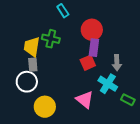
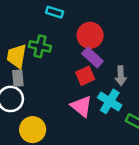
cyan rectangle: (63, 11) -> (55, 12), turned -40
purple rectangle: (94, 48) -> (93, 57), turned -54
pink triangle: (85, 100) -> (82, 106), moved

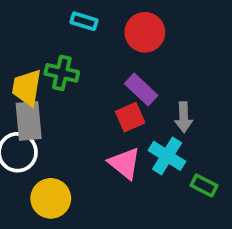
red circle: (90, 35) -> (145, 32), moved
gray rectangle: (18, 78) -> (29, 121), size x1.5

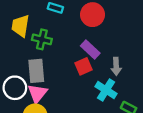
yellow trapezoid: (27, 88) -> (20, 26), moved
gray rectangle: (29, 121) -> (36, 71), moved
pink triangle: (125, 163) -> (37, 93), moved, turned 30

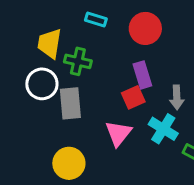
purple rectangle: (90, 50) -> (142, 75), turned 30
white circle: (15, 88) -> (42, 84), moved
pink triangle: (37, 93) -> (118, 133), moved

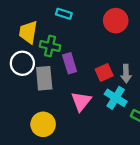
red circle: (145, 28) -> (116, 21), moved
purple rectangle: (142, 75) -> (70, 63), moved
red square: (133, 97) -> (104, 72), moved

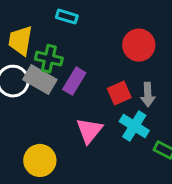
red circle: (116, 21) -> (139, 45), moved
purple rectangle: (70, 63) -> (74, 81), turned 48
gray rectangle: (44, 78) -> (40, 80), moved, turned -55

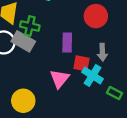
purple rectangle: (74, 81) -> (67, 42), moved, turned -30
red square: (119, 93) -> (82, 63), moved, turned 35

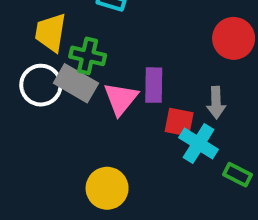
red circle: (96, 16) -> (234, 38), moved
pink triangle: (60, 79) -> (121, 99), moved
yellow circle: (23, 101) -> (107, 188), moved

